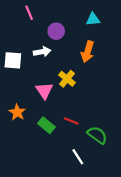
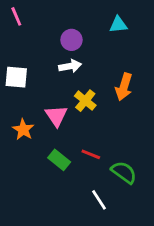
pink line: (29, 13) -> (16, 16), moved
white arrow: (42, 52) -> (70, 66), moved
orange arrow: (88, 52) -> (124, 87), moved
orange star: (17, 112) -> (23, 130), moved

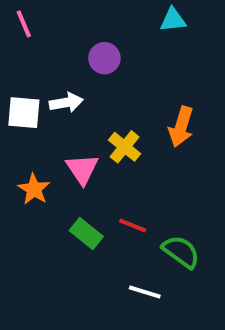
cyan triangle: (118, 25) -> (173, 20), moved
white arrow: (70, 66) -> (66, 103), moved
white line: (99, 200) -> (145, 292), turned -40

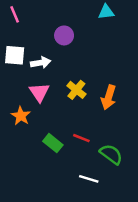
white square: (24, 113) -> (15, 55), moved
orange arrow: (181, 127) -> (109, 97), moved
pink triangle: (82, 169) -> (39, 92), moved

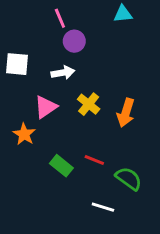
pink line: (15, 14) -> (60, 18), moved
white arrow: (41, 63) -> (63, 73), moved
pink triangle: (39, 92) -> (46, 107), turned 30

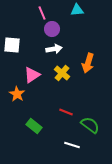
cyan triangle: (123, 14) -> (77, 10), moved
white arrow: (63, 73) -> (54, 49), moved
orange arrow: (126, 113) -> (88, 63), moved
green rectangle: (61, 166) -> (34, 126), moved

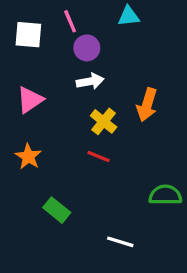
white square: (12, 45) -> (28, 35), moved
pink triangle: (32, 75) -> (30, 100), moved
red line: (66, 112) -> (99, 157), moved
green semicircle: (90, 125) -> (165, 195), moved, turned -36

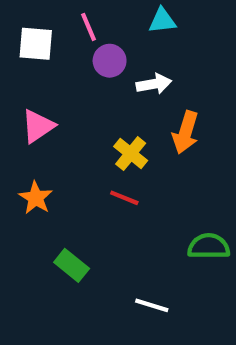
white arrow: (90, 81) -> (154, 84), moved

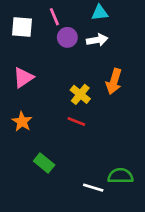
white arrow: (154, 84) -> (97, 40), moved
green semicircle: (209, 246) -> (120, 176), moved

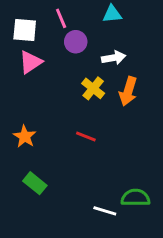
white arrow: (97, 40) -> (114, 58), moved
pink triangle: (23, 78) -> (30, 62), moved
yellow cross: (80, 94) -> (93, 88), moved
green rectangle: (44, 163) -> (35, 183), moved

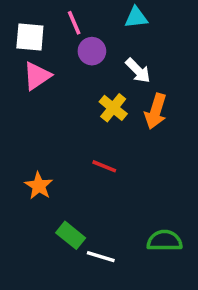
white arrow: (114, 58) -> (138, 71), turned 55
orange star: (25, 136) -> (39, 186), moved
green rectangle: (35, 183) -> (71, 235), moved
white line: (105, 211) -> (101, 257), moved

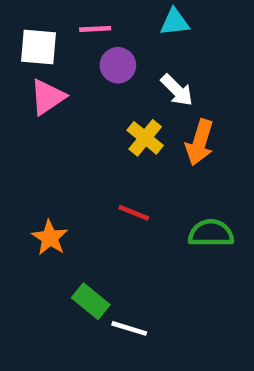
pink line: (74, 23) -> (95, 29), turned -70
green semicircle: (165, 241) -> (211, 233), moved

